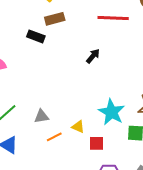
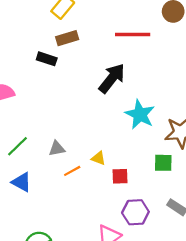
black arrow: (93, 56) -> (112, 78), size x1.8
cyan star: (112, 112) -> (140, 114), moved

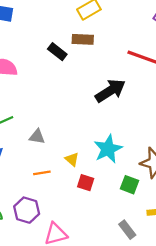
cyan star: (140, 114) -> (108, 149), moved
orange line: (72, 171) -> (42, 173), moved
purple hexagon: (135, 212) -> (27, 210), moved

